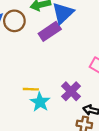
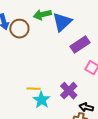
purple rectangle: (50, 31) -> (80, 45), moved

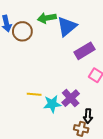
cyan star: (42, 100) -> (52, 104), moved, turned 30
black arrow: (86, 107) -> (88, 116), turned -104

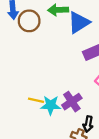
yellow line: (34, 94) -> (36, 100), moved

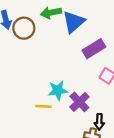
cyan star: (51, 105) -> (58, 90), moved

